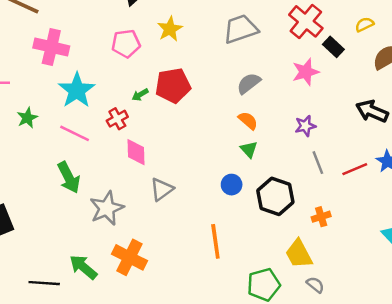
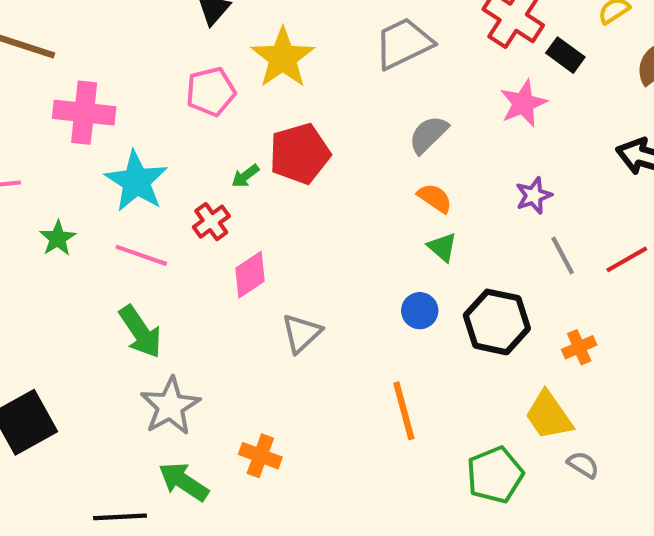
yellow star: (170, 29) -> (283, 58), size x1.4
pink diamond: (136, 152) -> (250, 275), turned 64
gray star: (107, 208) -> (170, 406), moved
orange cross: (129, 257) -> (260, 456), size x0.7

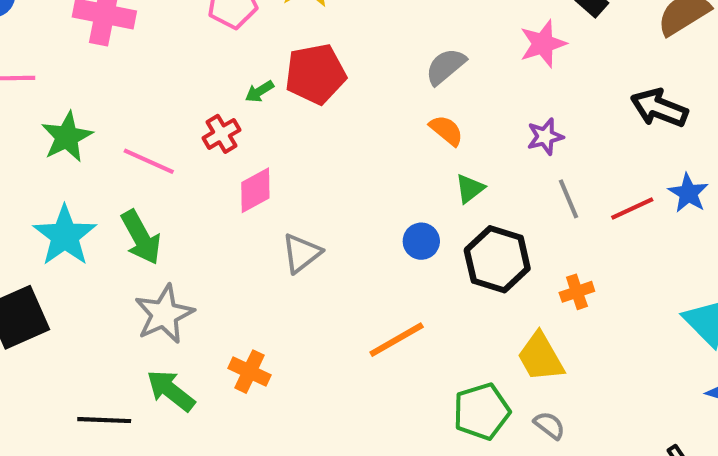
cyan star: (136, 181) -> (65, 236), moved
green star: (58, 238) -> (67, 137), size x1.4
green triangle: (442, 247) -> (470, 189), moved, turned 36
orange line: (404, 411) -> (397, 340), turned 70
gray semicircle: (583, 465) -> (549, 425), moved

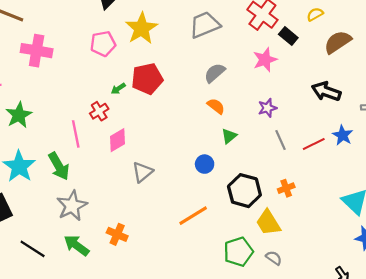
pink line: (149, 161) -> (76, 134), moved, turned 56
black hexagon: (497, 259) -> (244, 191), moved
black line: (104, 420) -> (33, 249), moved, turned 32

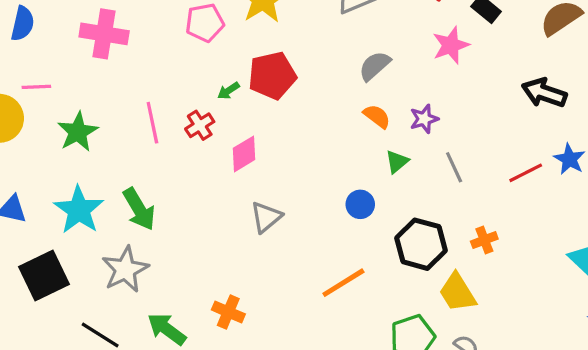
purple star: (267, 108) -> (424, 119), moved
pink line: (76, 134) -> (152, 123), moved
pink diamond: (118, 140) -> (244, 154), moved
gray line: (280, 140) -> (454, 167), moved
gray star: (72, 206) -> (125, 269), moved

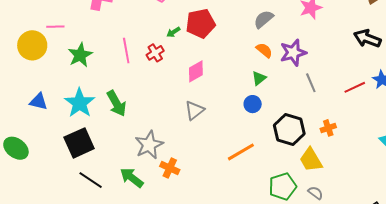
purple star: (424, 119) -> (293, 53), size x1.5
pink diamond: (244, 154) -> (196, 71), moved
green triangle: (397, 162) -> (259, 78), moved
gray star: (125, 269) -> (149, 145), moved
black square: (44, 275) -> (79, 143), moved

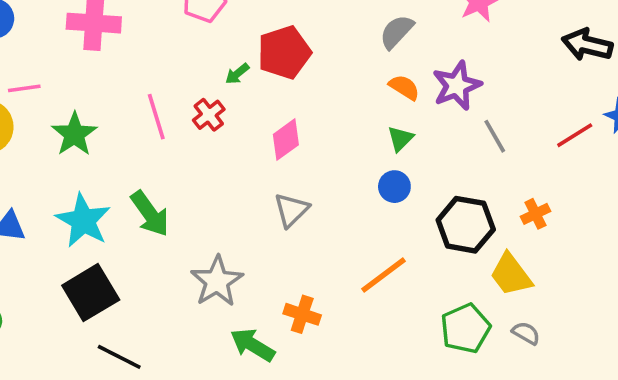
orange cross: (170, 168) -> (302, 314), moved
green arrow: (132, 178) -> (253, 345), moved

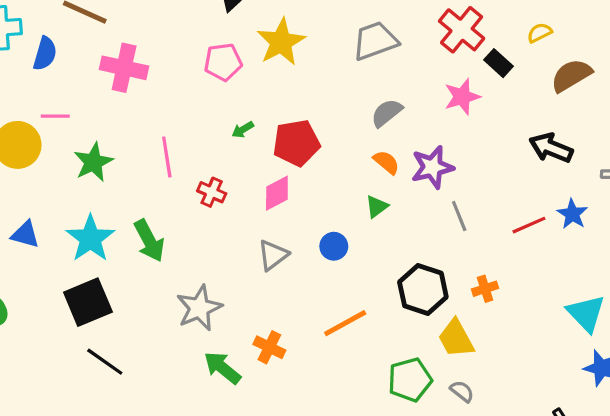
red pentagon: (284, 52) -> (296, 143), moved
red cross: (209, 115) -> (212, 192), moved, turned -36
blue circle: (394, 187) -> (334, 246), moved

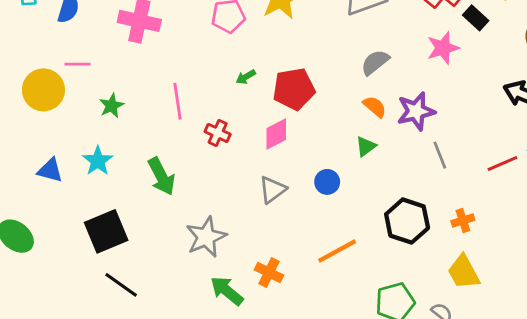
green star: (93, 162) -> (111, 106), size x0.7
cyan star: (90, 238) -> (98, 161), moved, size x0.7
yellow trapezoid: (456, 339) -> (464, 272), moved

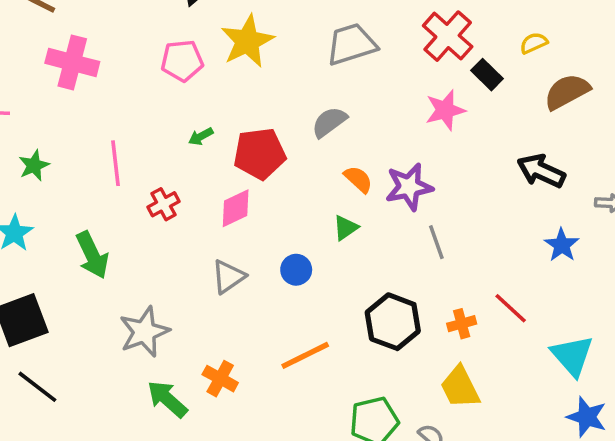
gray semicircle: (375, 62) -> (329, 122), moved
red cross: (218, 133) -> (163, 204), turned 35
red line: (502, 164) -> (511, 308), moved, turned 64

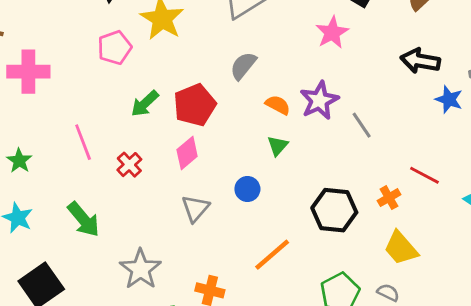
green arrow: (201, 136) -> (145, 104), size x1.5
gray line: (436, 242) -> (362, 125), moved
blue star: (562, 245) -> (449, 99), moved

